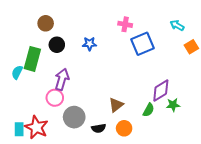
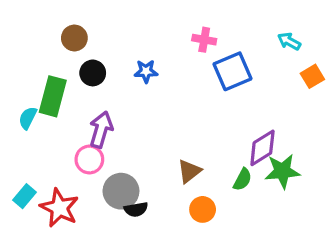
green star: (173, 105) -> (282, 171), size x1.5
black semicircle: (99, 128) -> (136, 209), moved
cyan rectangle: (19, 129) -> (24, 196), moved, turned 40

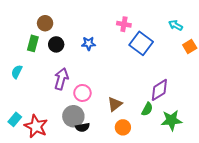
blue square: (233, 71) -> (141, 43), turned -30
green rectangle: (53, 96) -> (33, 43), moved, size x0.7
pink circle: (89, 160) -> (82, 93), moved
green star: (282, 171) -> (171, 120), moved

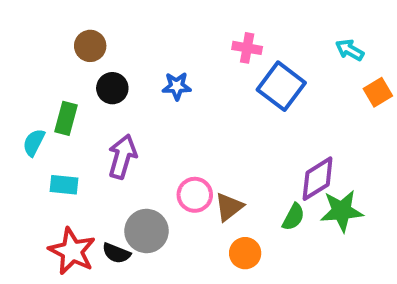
green rectangle: (33, 43) -> (66, 118), moved
pink circle: (82, 93) -> (195, 195), moved
cyan rectangle: (15, 119) -> (64, 185), moved, turned 56
green star: (171, 120) -> (342, 211), moved
black semicircle: (82, 127) -> (116, 253), moved, turned 32

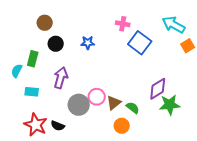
cyan arrow: (350, 50) -> (174, 25), size x1.6
green semicircle: (293, 217) -> (133, 108), moved, turned -80
gray circle: (147, 231) -> (79, 105), moved

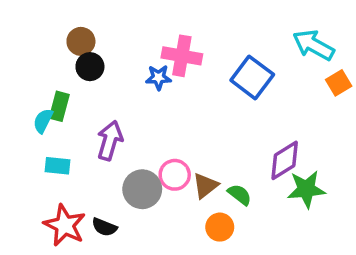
pink cross: (123, 24) -> (182, 56), moved, size x1.5
black circle: (56, 44) -> (90, 67), moved
cyan semicircle: (17, 71) -> (43, 121), moved

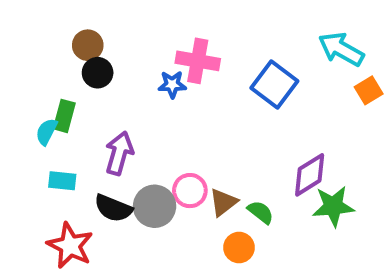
black semicircle: (104, 227) -> (113, 208), moved, size x1.4

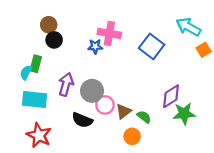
cyan rectangle: (62, 181) -> (35, 100), size x1.6
gray circle: (155, 206) -> (92, 91), moved
black semicircle: (113, 208) -> (82, 120), moved

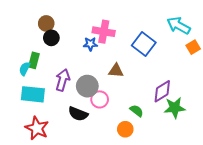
brown triangle: (123, 111) -> (116, 71), moved, turned 42

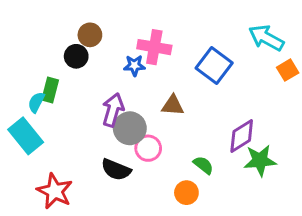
brown circle: (46, 23) -> (90, 35), moved
purple arrow: (63, 80) -> (113, 110), moved
cyan rectangle: (33, 94) -> (26, 136), moved, turned 45

